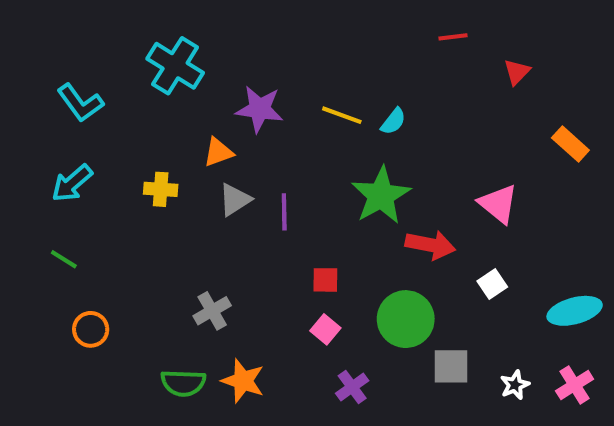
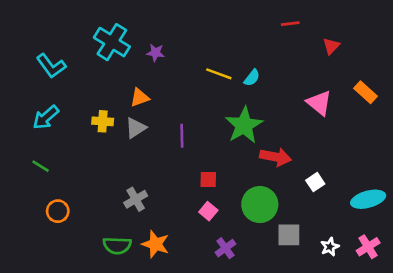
purple star: (259, 109) -> (155, 53), moved, size x0.6
gray triangle: (235, 200) -> (136, 128), moved
pink triangle: (498, 204) -> (319, 103), moved

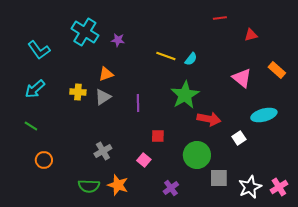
red triangle: (331, 46) -> (251, 35), turned 32
cyan ellipse: (368, 199) -> (264, 115), moved
pink square: (208, 211) -> (144, 160), moved
white star: (330, 247) -> (250, 187), size x1.6

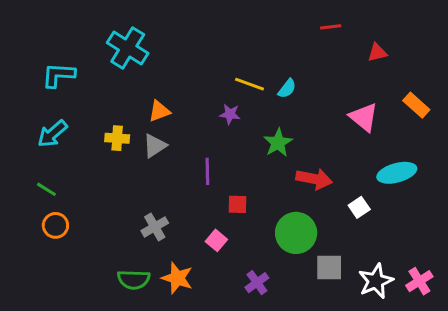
purple star: (118, 40) -> (230, 114), moved
cyan L-shape: (39, 50) -> (58, 75), turned 130
green star: (185, 95) -> (278, 143), size x0.7
purple line: (138, 103) -> (207, 171), moved
orange circle: (44, 160) -> (55, 225), moved

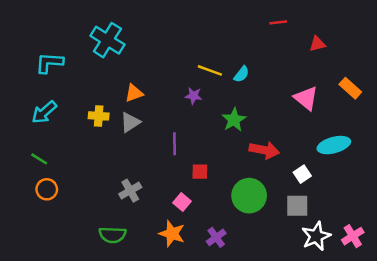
gray square: (329, 268) -> (297, 206), moved
orange star: (177, 278) -> (172, 234), moved

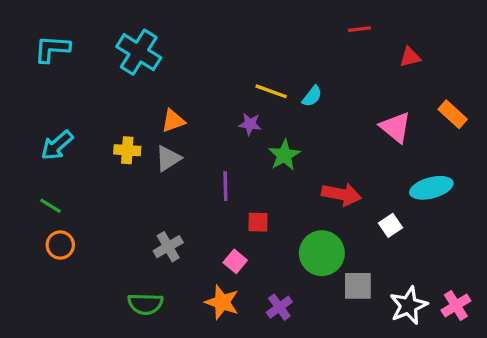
cyan L-shape: (49, 63) -> (52, 49), moved
green star: (234, 120) -> (284, 155), moved
gray square: (297, 206) -> (358, 286), moved

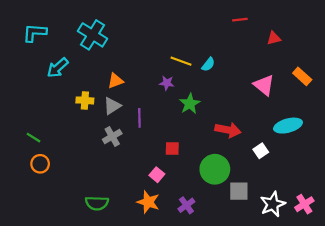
cyan arrow: (57, 145) -> (58, 68), moved
purple line: (225, 186) -> (139, 118), moved
gray cross: (168, 247) -> (112, 136), moved

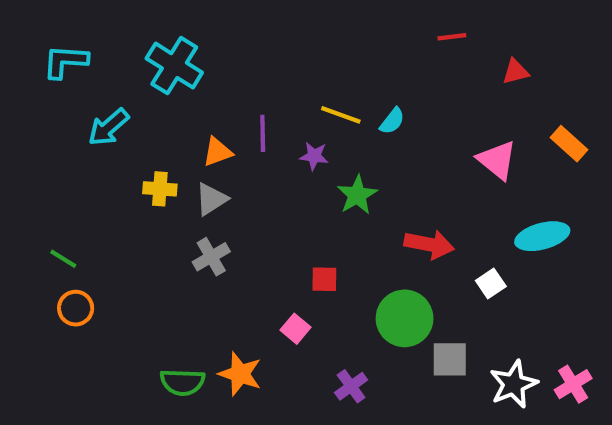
purple line: (139, 118) -> (263, 133), moved
orange star: (148, 202) -> (240, 374), moved

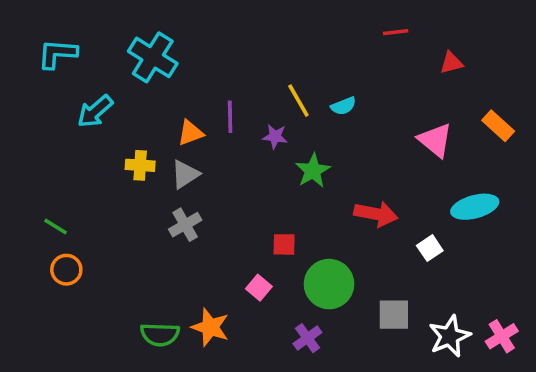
yellow line: (341, 115) -> (298, 101), turned 40
cyan semicircle: (392, 121) -> (343, 106), turned 30
green circle: (405, 318) -> (329, 284), moved

